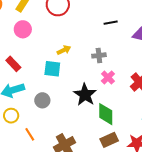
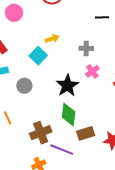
cyan square: (52, 69) -> (38, 56), turned 30
green diamond: (106, 114) -> (69, 114), moved

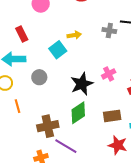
gray cross: (86, 48) -> (109, 31), moved
green diamond: (69, 114) -> (78, 113), turned 40
brown rectangle: (86, 133) -> (112, 116), moved

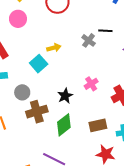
gray cross: (109, 31) -> (89, 40), turned 32
black star: (82, 84) -> (65, 96), size x0.7
brown cross: (48, 126) -> (37, 112), moved

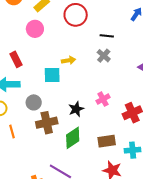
black line: (105, 31) -> (107, 36), moved
cyan square: (39, 64) -> (52, 75), turned 36

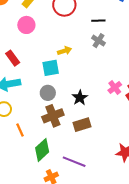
pink cross: (103, 99) -> (115, 88), moved
gray circle: (34, 102) -> (48, 93), moved
green diamond: (73, 138) -> (42, 150), moved
brown rectangle: (107, 141) -> (82, 125), moved

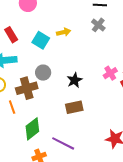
cyan square: (51, 68) -> (41, 40), moved, turned 36
brown cross: (53, 116) -> (27, 88), moved

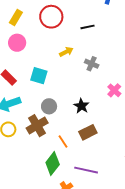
gray cross: (98, 25) -> (92, 64), moved
yellow arrow: (64, 32) -> (66, 52), moved
orange line: (12, 107) -> (63, 141), moved

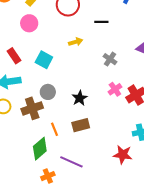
gray cross: (92, 64) -> (110, 59), moved

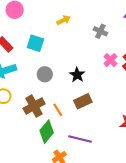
brown cross: (32, 108) -> (34, 106), moved

